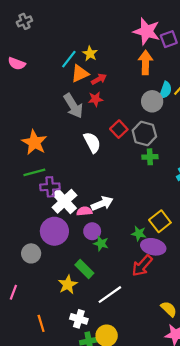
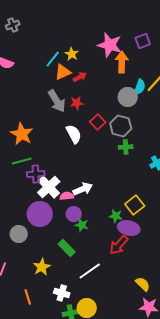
pink star: (147, 31) -> (110, 45), moved
red star: (95, 99) -> (77, 103), moved
yellow star: (68, 285) -> (42, 267), moved

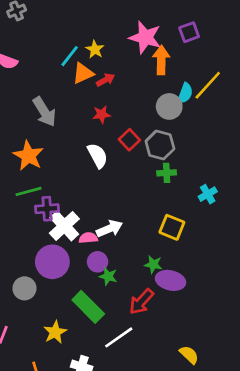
gray arrow: (57, 101) -> (44, 112), moved
yellow square: (135, 205) -> (172, 227), moved, turned -30
red arrow: (119, 245) -> (141, 302), moved
green rectangle: (67, 248) -> (88, 307), size x1.4

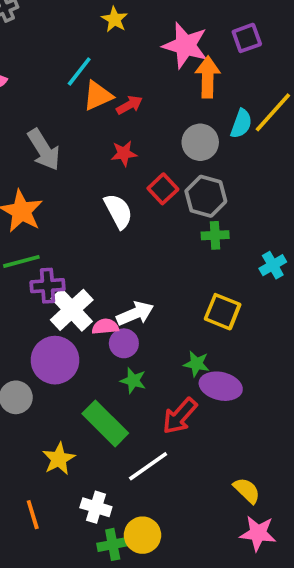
yellow star: (95, 49) -> (115, 19), moved
gray circle: (169, 106) -> (200, 142), moved
purple circle: (98, 262) -> (124, 343), moved

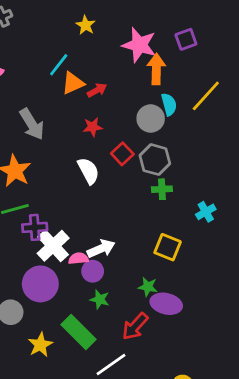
cyan semicircle: (241, 124) -> (169, 104), moved, turned -35
yellow star: (59, 459) -> (40, 345), moved

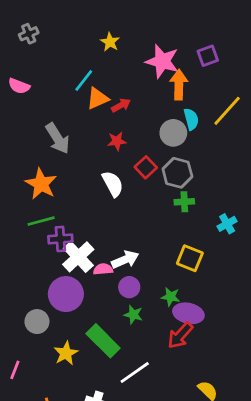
purple circle: (93, 271) -> (129, 287), moved
green star: (100, 299) -> (133, 315), moved
red arrow: (135, 326) -> (180, 335), moved

